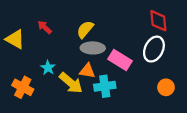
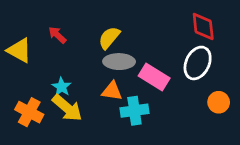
yellow arrow: (71, 83) -> (67, 108), moved
orange circle: (166, 87) -> (219, 102), moved

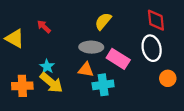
yellow semicircle: (109, 38) -> (103, 21), moved
white ellipse: (198, 63) -> (152, 48), turned -40
orange cross: (29, 112) -> (22, 86), turned -30

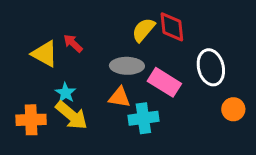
red diamond: (156, 20) -> (172, 27), moved
red arrow: (44, 27) -> (73, 43), moved
yellow triangle: (15, 38) -> (45, 54), moved

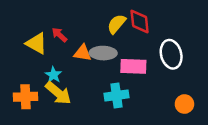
pink rectangle: (164, 82) -> (133, 66), turned -30
orange triangle: (119, 97) -> (83, 53), moved
orange circle: (233, 109) -> (184, 104), moved

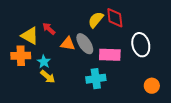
gray ellipse: (103, 53) -> (85, 44), turned 55
yellow arrow: (58, 93) -> (48, 77), size x0.7
orange cross: (25, 97) -> (21, 56), moved

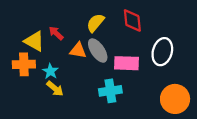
yellow semicircle: (96, 20) -> (95, 23), moved
white ellipse: (141, 45) -> (162, 52), turned 30
orange circle: (152, 86) -> (175, 99), size x1.6

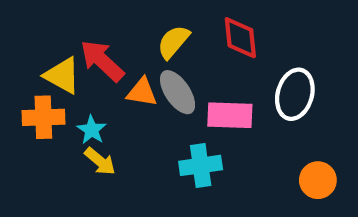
red arrow: (56, 33) -> (102, 61), size x1.6
orange circle: (175, 99) -> (318, 180), size x0.7

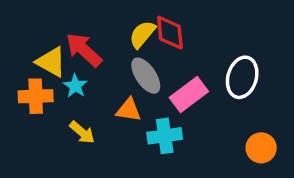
red diamond: (240, 38) -> (170, 33), moved
orange triangle: (142, 92) -> (129, 110), moved
pink rectangle: (230, 115) -> (189, 95), turned -39
cyan star: (92, 130) -> (75, 86), moved

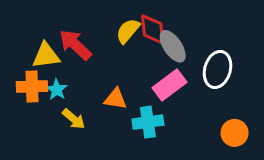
yellow triangle: (51, 62) -> (46, 56), turned -36
gray ellipse: (146, 76) -> (173, 46), moved
cyan star: (75, 86) -> (57, 90), moved

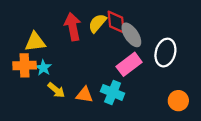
red arrow: (75, 45) -> (73, 27), moved, turned 36
orange triangle: (115, 99) -> (84, 95), moved
cyan cross: (148, 122) -> (113, 92), turned 30

